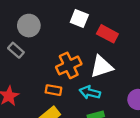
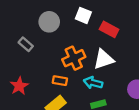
gray circle: (29, 26) -> (49, 22), moved

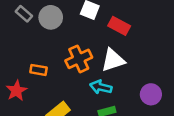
gray rectangle: (26, 44) -> (24, 14), moved
orange rectangle: (60, 81) -> (38, 70), moved

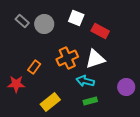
orange rectangle: (38, 70) -> (34, 67), turned -64
red star: (16, 91) -> (16, 84), turned 30

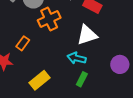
orange cross: (67, 58) -> (49, 19), moved
green rectangle: (90, 101) -> (82, 79), turned -48

